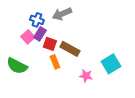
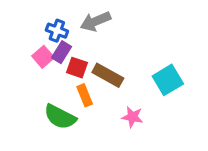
cyan square: (111, 64) -> (168, 80), moved
green semicircle: (17, 66) -> (60, 117), moved

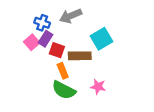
brown rectangle: (108, 75) -> (80, 56), turned -30
cyan square: (168, 80) -> (101, 39), moved
green semicircle: (60, 117) -> (64, 90), moved

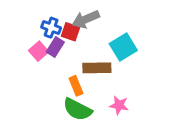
red square: (57, 50) -> (71, 32), moved

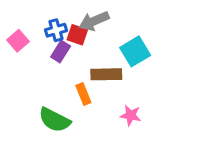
blue cross: (51, 28) -> (56, 30), turned -36
pink square: (39, 51) -> (18, 41), moved
green semicircle: (77, 109) -> (54, 120), moved

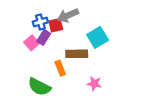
red square: (77, 35) -> (56, 25), turned -32
pink square: (18, 41) -> (32, 43), moved

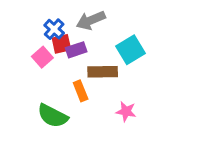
blue cross: (40, 22) -> (54, 29), turned -32
red square: (56, 25) -> (61, 44), moved
purple rectangle: (44, 37) -> (76, 50), moved, turned 40

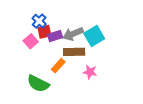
gray arrow: (91, 20) -> (73, 34), moved
orange rectangle: (81, 91) -> (58, 66), turned 64
pink star: (126, 111) -> (90, 72), moved

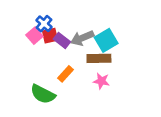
purple rectangle: (55, 36) -> (62, 40), turned 56
pink square: (31, 41) -> (34, 36), moved
brown rectangle: (74, 52) -> (99, 58), moved

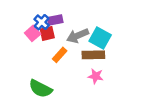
purple rectangle: (62, 40) -> (55, 20), moved, turned -49
cyan square: (106, 40) -> (100, 38), turned -30
orange rectangle: (65, 74) -> (60, 55), moved

